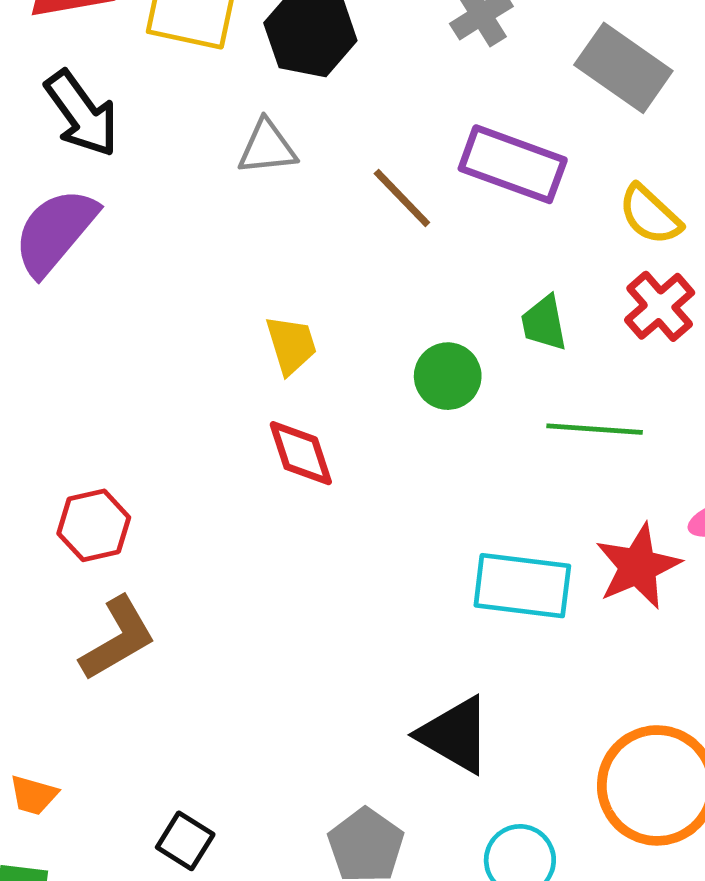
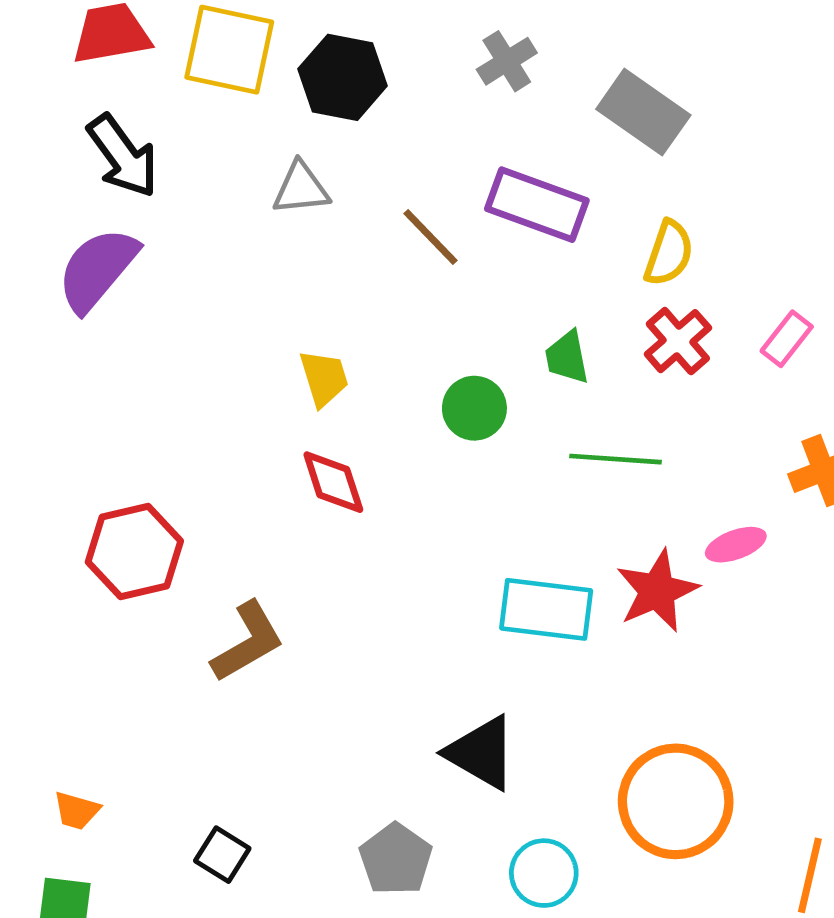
yellow semicircle: (650, 215) -> (669, 253), turned -114
red hexagon: (94, 525) -> (134, 552), size x1.4
brown L-shape: (118, 639) -> (248, 642), moved

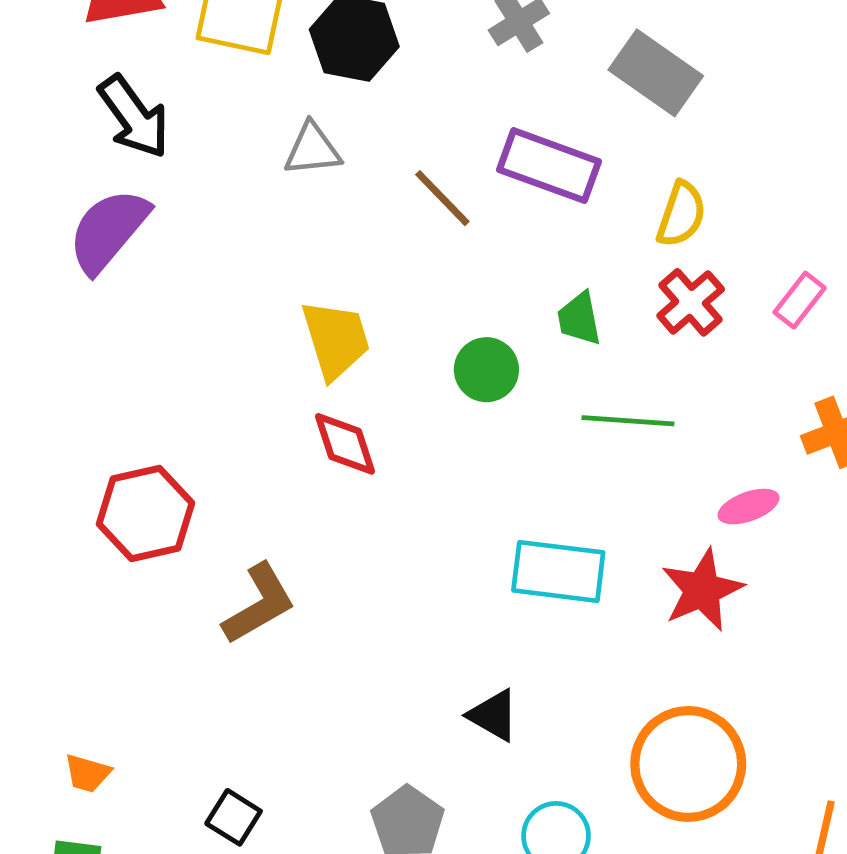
yellow trapezoid: (324, 378) -> (336, 340), size x1.4
red star: (657, 591) -> (702, 590), moved
black triangle: (481, 753) -> (493, 715), size x0.7

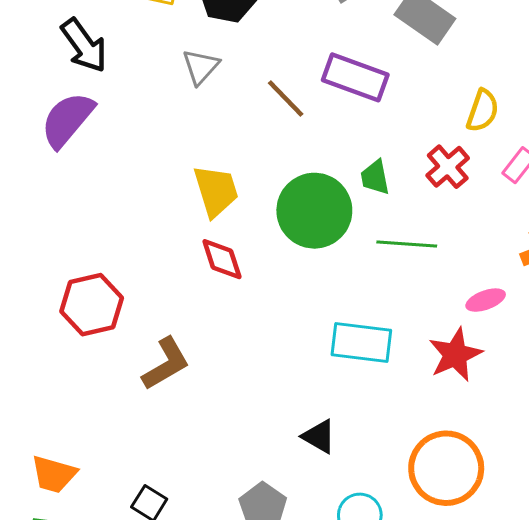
gray triangle: (312, 149) -> (201, 67), turned -42
yellow semicircle: (681, 214) -> (483, 111), moved
green circle: (486, 370) -> (314, 211), size x1.8
orange trapezoid: (87, 773) -> (54, 474), size x1.5

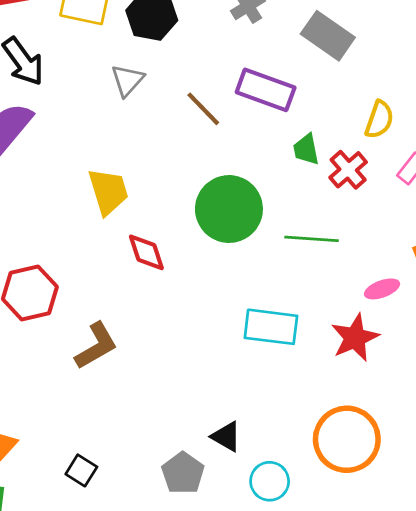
green trapezoid: (375, 177) -> (306, 149), moved
yellow trapezoid: (216, 191) -> (108, 191), moved
black triangle: (319, 436) -> (226, 437), moved

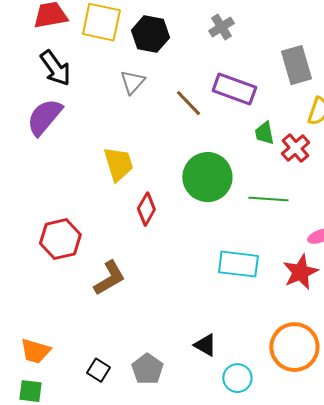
gray rectangle: (328, 36) -> (296, 65), moved, turned 39
red diamond: (146, 252) -> (146, 209), turned 48
gray pentagon: (183, 473) -> (147, 369), moved

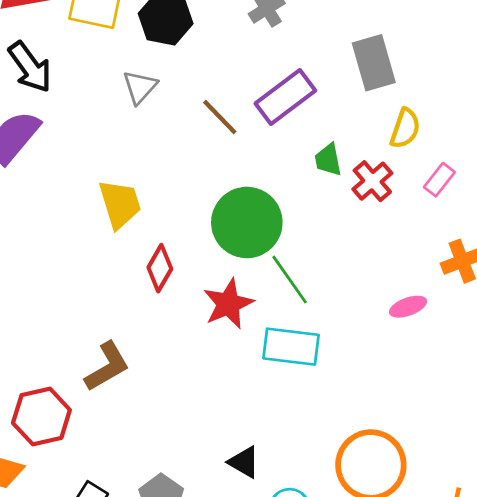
purple rectangle: (234, 89) -> (285, 97), turned -57
green line: (268, 199) -> (290, 280), moved, turned 51
red hexagon: (60, 239) -> (41, 416), moved
red star: (300, 272) -> (228, 304), moved

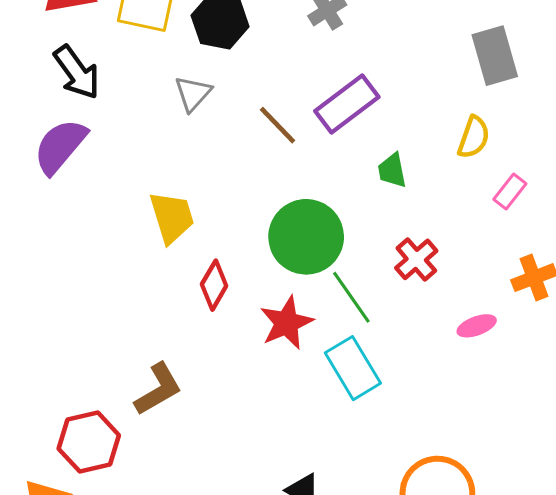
gray rectangle: (374, 63) -> (495, 56), moved
red cross: (372, 181) -> (416, 259), moved
cyan rectangle: (291, 347) -> (353, 368), turned 52

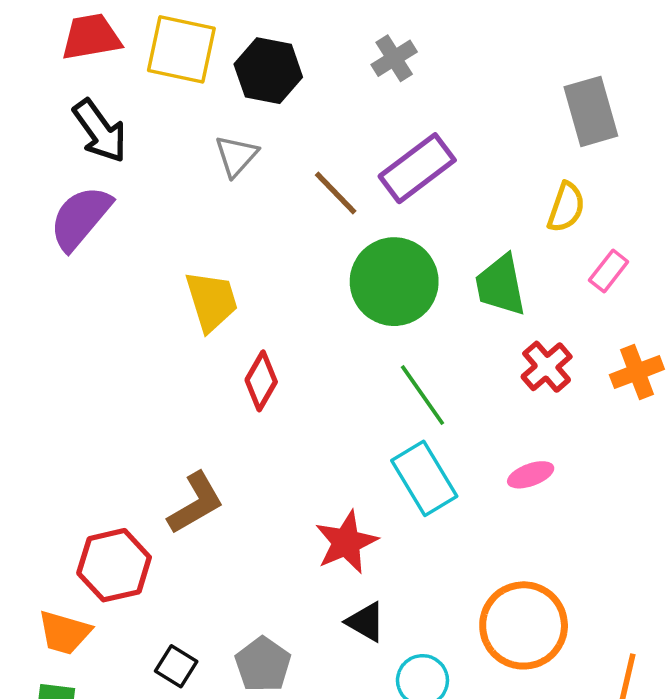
green trapezoid: (392, 170) -> (500, 285), moved, size x1.5
green circle: (306, 237) -> (394, 282), moved
red cross: (416, 259) -> (547, 367), moved
red star: (286, 323) -> (346, 542), moved
pink ellipse: (477, 326) -> (531, 475), moved

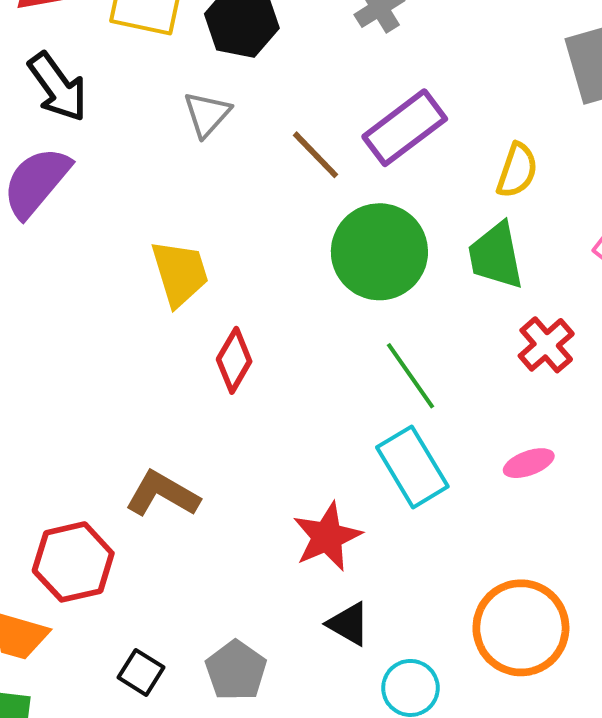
yellow semicircle: (566, 207) -> (517, 170), moved
brown L-shape: (196, 503) -> (162, 494), turned -120

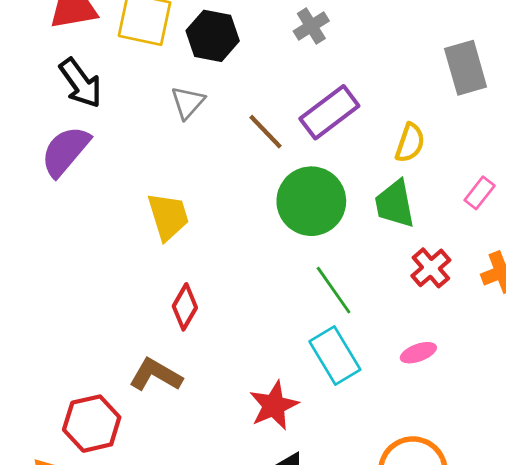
red diamond: (234, 360) -> (185, 307), moved

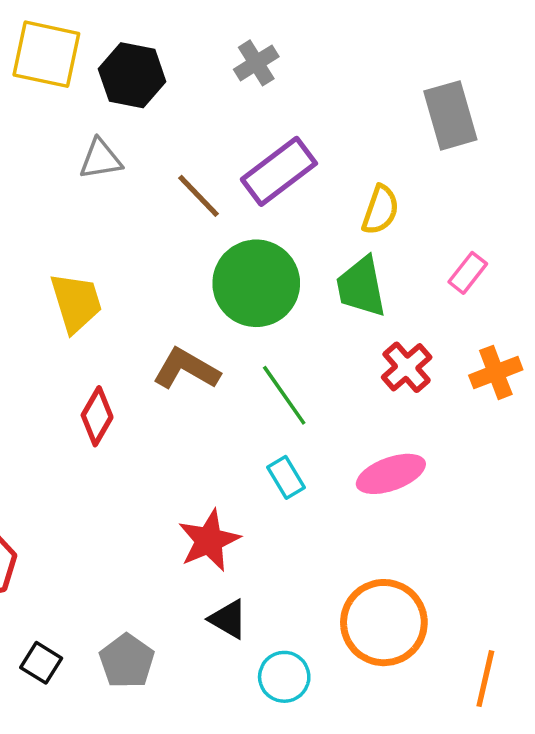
gray triangle: (188, 103) -> (101, 159), turned 39
pink ellipse: (418, 353) -> (391, 474), size x1.5
cyan rectangle: (335, 355) -> (286, 477), size x0.6
brown L-shape: (156, 375) -> (186, 369), moved

